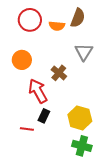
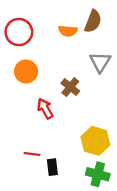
red circle: (30, 20) -> (19, 32), moved
red arrow: (38, 91) -> (45, 109), size x0.7
black rectangle: (44, 116) -> (52, 167), moved, turned -32

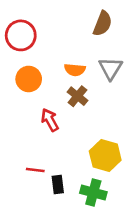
orange semicircle: (68, 31) -> (75, 70), moved
green cross: (98, 174) -> (93, 192), moved

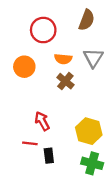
red circle: (21, 35) -> (43, 30), moved
red arrow: (50, 120) -> (42, 121), moved
green cross: (93, 192) -> (92, 163), moved

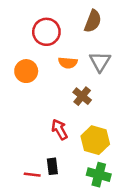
brown cross: (65, 81) -> (82, 96), moved
red arrow: (42, 121) -> (59, 129), moved
red line: (30, 143) -> (32, 175), moved

